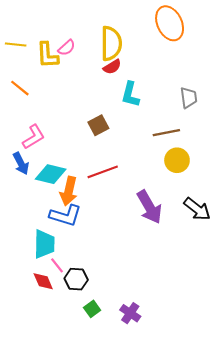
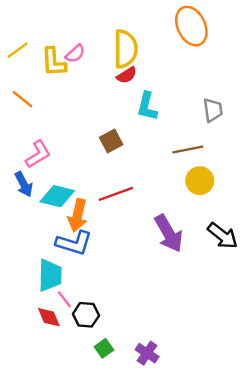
yellow line: (16, 45) -> (18, 50), turned -42

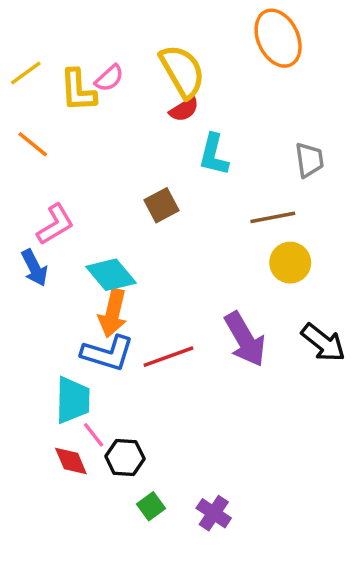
yellow semicircle: (125, 49) -> (182, 71), turned -30
red line: (116, 194) -> (168, 357), moved
cyan diamond: (57, 196) -> (111, 275), moved, turned 36

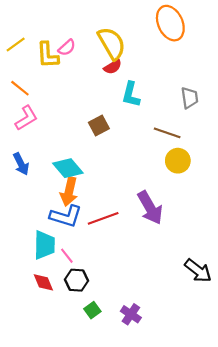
brown line: (273, 217) -> (167, 133), turned 30
pink L-shape: (55, 224) -> (26, 118), moved
black arrow: (323, 343) -> (198, 271), moved
pink line: (94, 435) -> (67, 256), moved

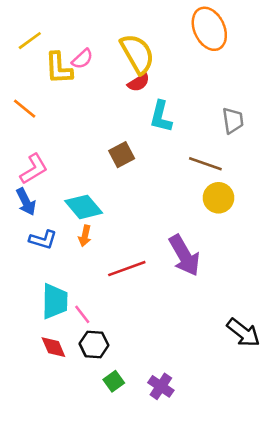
yellow line: (16, 44) -> (30, 41), moved
pink L-shape: (26, 118) -> (34, 169), moved
orange arrow: (69, 192) -> (85, 236), size x0.6
blue L-shape: (66, 216) -> (43, 240), moved, size x0.7

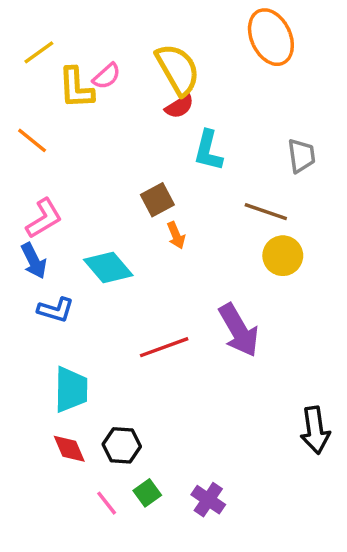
orange arrow: (85, 236) -> (176, 235), moved, turned -36
pink line: (82, 314) -> (107, 503), moved
black arrow: (243, 333) -> (315, 430), turned 44

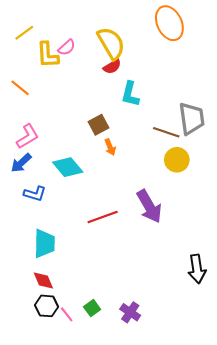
gray trapezoid: (301, 156) -> (192, 118), moved, size x1.5
blue arrow: (34, 261) -> (21, 163), turned 75
black hexagon: (122, 445) -> (47, 306), moved

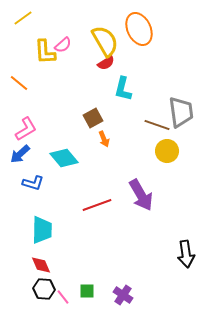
orange ellipse: (169, 23) -> (139, 29), moved
yellow line: (24, 33) -> (23, 18), moved
green square: (92, 308) -> (87, 291), turned 35

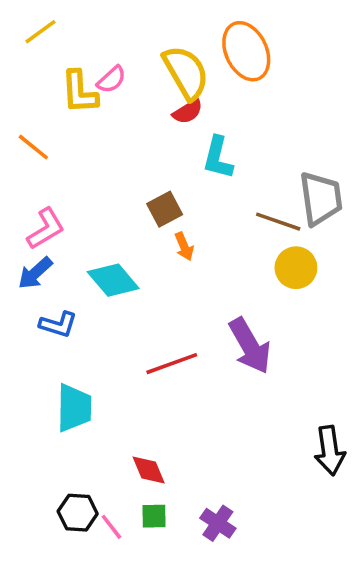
red diamond: (41, 265) -> (149, 470), moved

